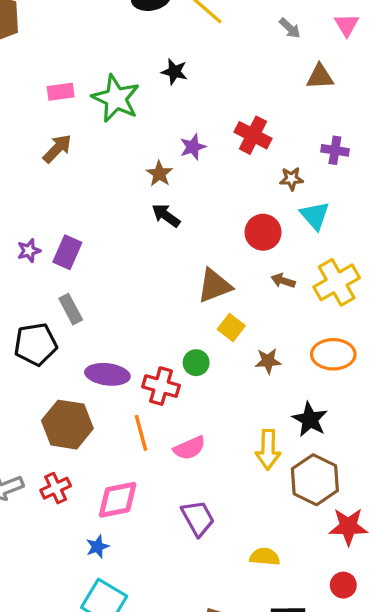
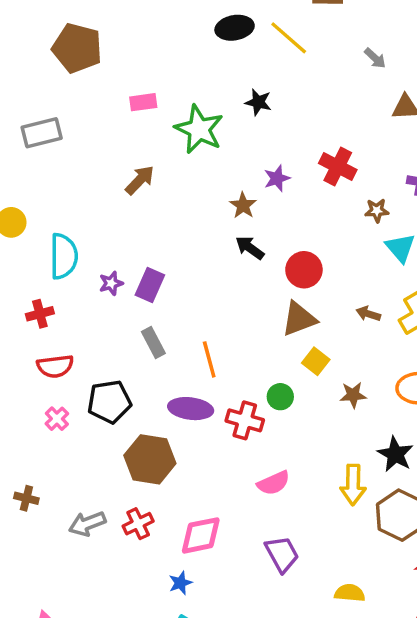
pink rectangle: (61, 92) -> (143, 102), moved
red circle: (263, 232) -> (304, 270), moved
black pentagon: (36, 344) -> (109, 402), moved
orange line: (141, 433) -> (209, 359), moved

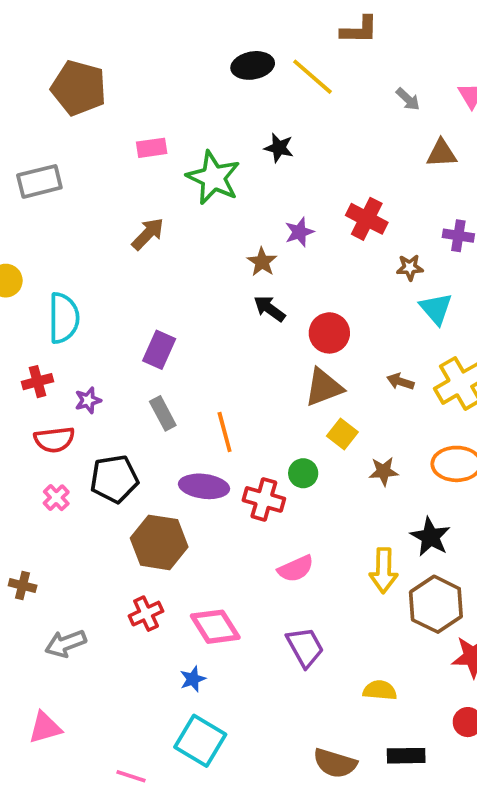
purple star: (111, 283) -> (88, 400), moved
gray arrow: (87, 524) -> (66, 643), moved
pink diamond: (201, 535) -> (215, 627), turned 69

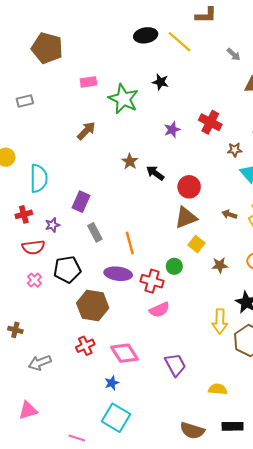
gray rectangle: (39, 181) -> (25, 101), size x0.7
brown star: (262, 262) -> (130, 161), moved
purple rectangle: (159, 350) -> (81, 202), moved
pink semicircle: (296, 569) -> (159, 310), moved

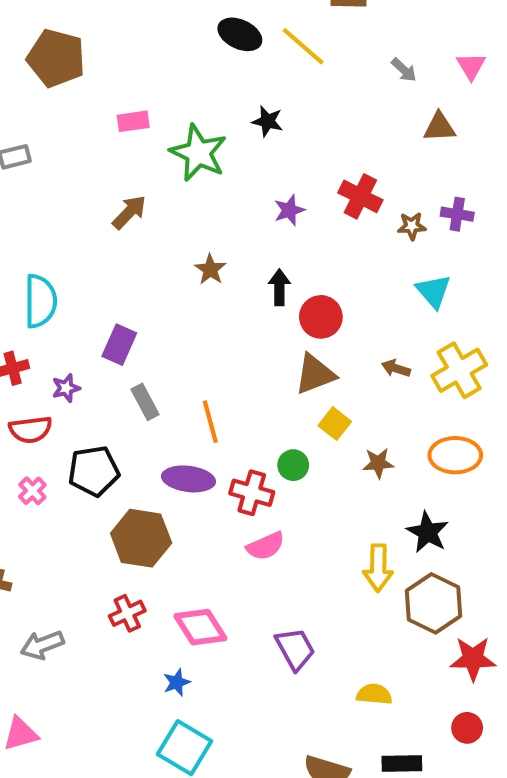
black ellipse: (146, 35) -> (240, 34), turned 35
brown star: (235, 150) -> (412, 226), moved
black arrow: (155, 173) -> (279, 287), moved, turned 54

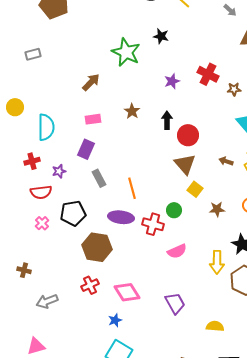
pink rectangle: (133, 121) -> (93, 119), moved
brown triangle: (315, 374) -> (185, 164), turned -50
pink semicircle: (266, 546) -> (177, 251), moved

